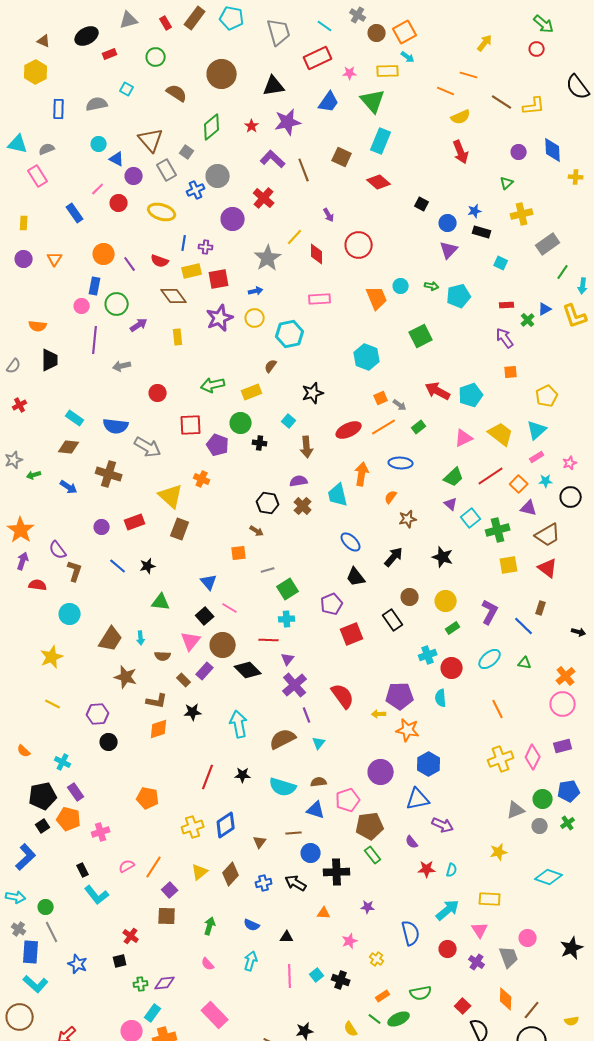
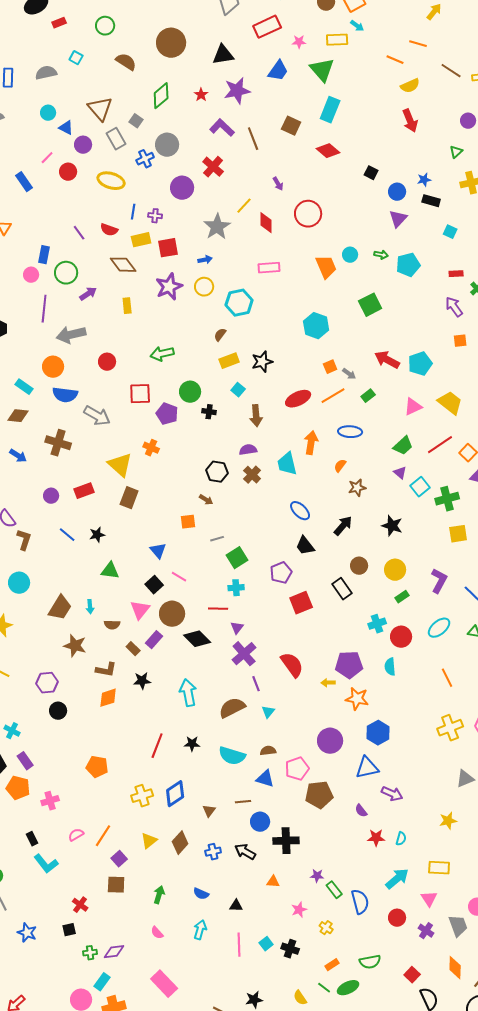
orange circle: (104, 254) -> (53, 367), moved
gray arrow: (122, 366) -> (71, 335), size x1.6
yellow rectangle: (252, 392) -> (229, 361), moved
green rectangle: (373, 855) -> (334, 890), moved

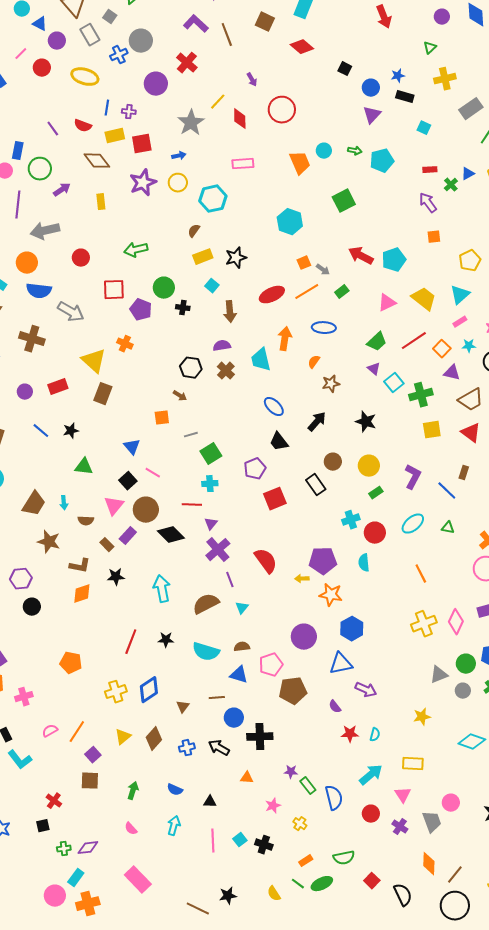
red square: (412, 975) -> (372, 881), moved

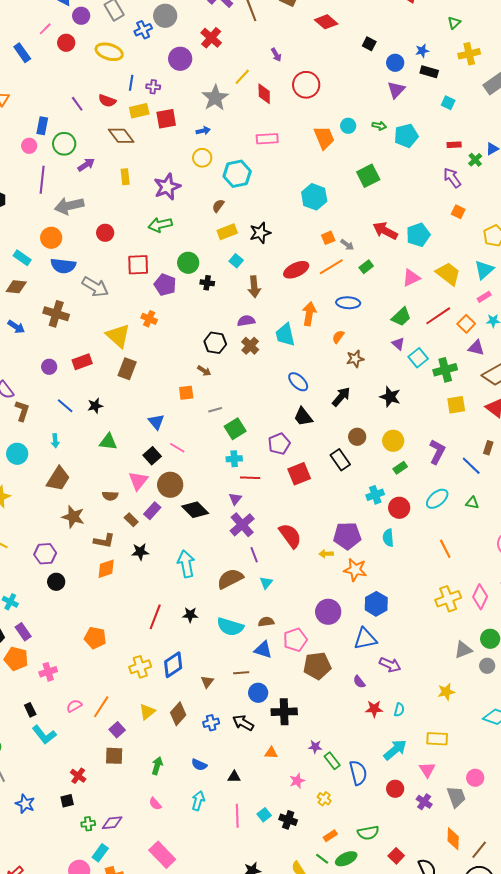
purple star: (143, 183) -> (167, 187), moved
orange square: (434, 237) -> (458, 212), turned 32
cyan arrow: (64, 503) -> (55, 441), moved
red line: (192, 505) -> (250, 478), moved

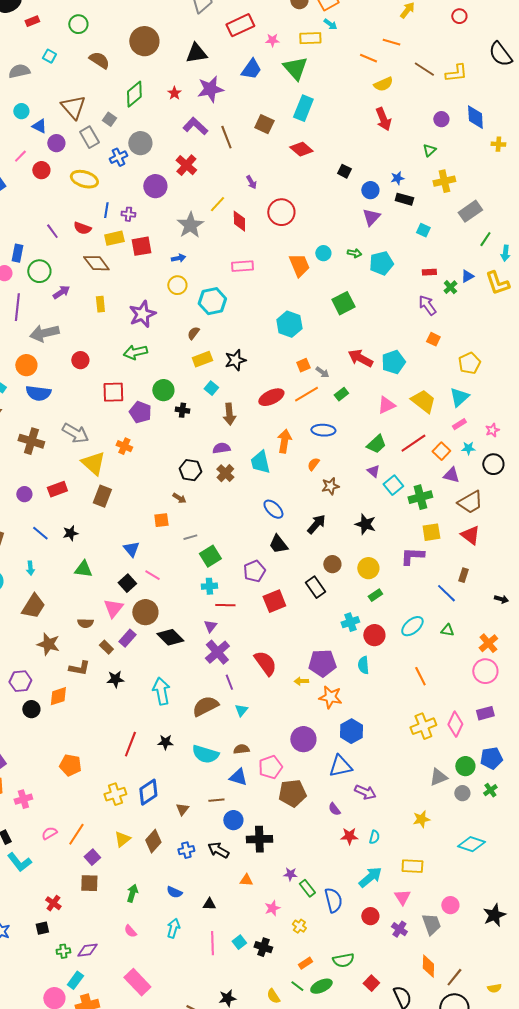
gray arrow: (95, 287) -> (75, 433), moved
purple L-shape: (437, 452) -> (412, 556), moved, turned -115
orange diamond: (106, 569) -> (58, 696), moved

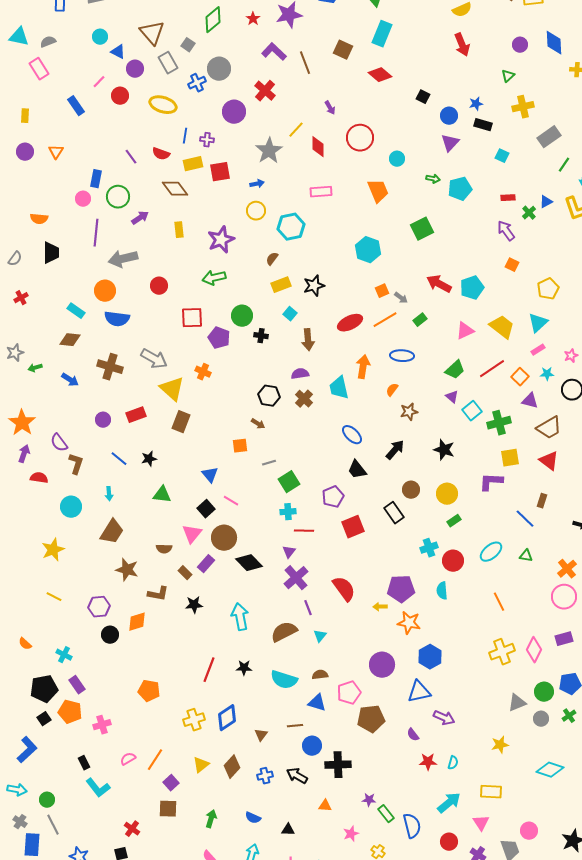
cyan circle: (323, 253) -> (397, 159), moved

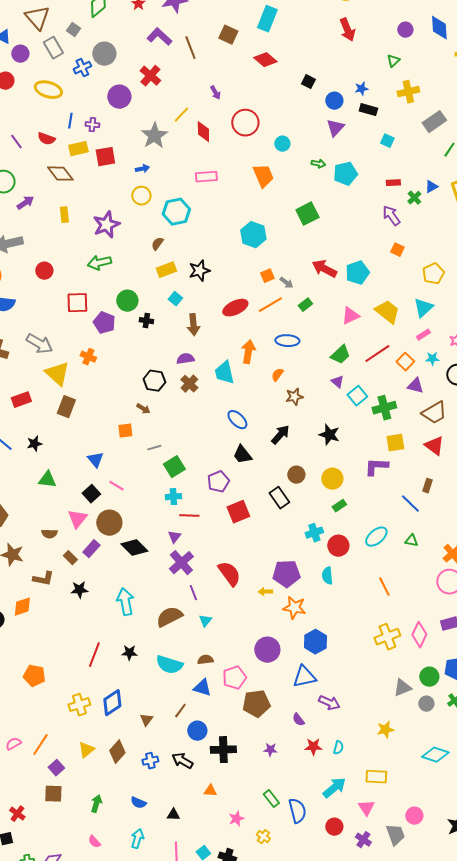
brown line: (295, 726) -> (180, 711), turned -49
purple star: (369, 800) -> (270, 750), moved

